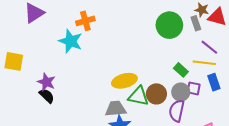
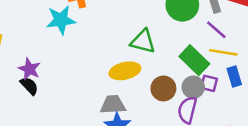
cyan star: (71, 41) -> (61, 20), turned -30
purple line: (209, 47) -> (216, 30), moved
green rectangle: (181, 70) -> (194, 60), size x1.6
green triangle: (138, 96) -> (143, 41), moved

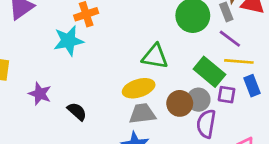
black semicircle: (29, 86) -> (77, 111), moved
gray circle: (193, 87) -> (198, 100), moved
gray trapezoid: (113, 105) -> (142, 114), moved

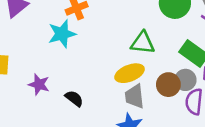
gray trapezoid: (142, 114) -> (135, 96), turned -85

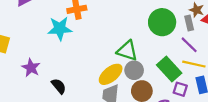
yellow ellipse: (130, 73) -> (111, 74), turned -30
gray circle: (185, 80) -> (134, 70), moved

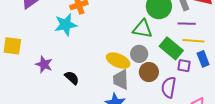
purple line: (189, 45) -> (187, 24), turned -36
green triangle: (127, 51) -> (143, 29), moved
yellow ellipse: (111, 74) -> (118, 61), turned 70

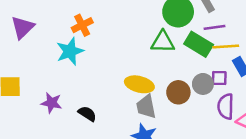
green rectangle: (171, 48) -> (199, 44), moved
gray circle: (139, 54) -> (203, 84), moved
purple semicircle: (169, 87) -> (226, 106), moved

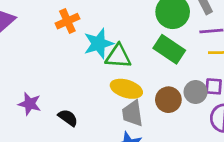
green triangle: (163, 42) -> (118, 56), moved
green rectangle: (199, 44) -> (169, 49), moved
cyan star: (70, 51) -> (99, 44), moved

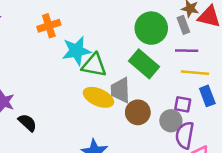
gray circle: (196, 92) -> (171, 121), moved
gray trapezoid: (132, 113) -> (120, 90), moved
black semicircle: (68, 118) -> (27, 123), moved

